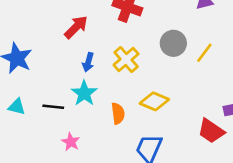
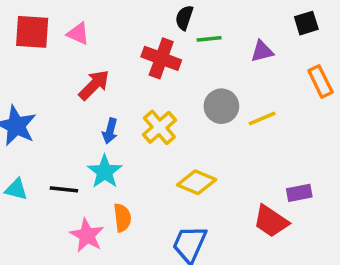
yellow line: (204, 53) -> (262, 119), turned 30
orange semicircle: (118, 113) -> (122, 218), moved
pink star: (71, 142) -> (87, 235), size x1.4

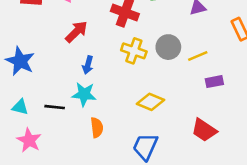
yellow cross: (159, 127) -> (134, 51), moved, turned -30
cyan star: (105, 172) -> (84, 94), turned -30
purple rectangle: (299, 193) -> (214, 82), moved
pink star: (87, 235) -> (29, 140), moved

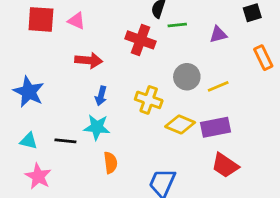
red arrow: (76, 32) -> (89, 60), turned 50
yellow cross: (134, 51) -> (149, 100), moved
purple rectangle: (214, 82) -> (215, 127), moved, size x1.5
yellow diamond: (150, 102) -> (180, 124), moved

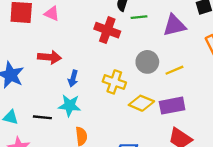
purple triangle: (218, 34) -> (174, 25), size x1.5
red arrow: (89, 60) -> (49, 57), moved

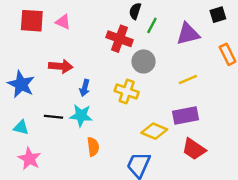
green line: (139, 17) -> (152, 25), turned -56
gray circle: (147, 62) -> (144, 61), moved
yellow diamond: (141, 103) -> (154, 131), moved
black line: (42, 117) -> (53, 117), moved

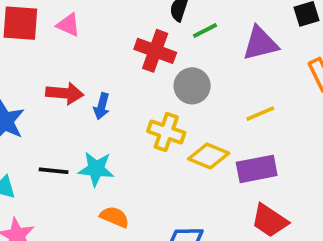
green line: (152, 25) -> (205, 30), turned 35
blue arrow: (85, 88) -> (102, 106), moved
yellow diamond: (154, 131) -> (209, 156), moved
orange semicircle: (93, 147) -> (115, 217), turned -60

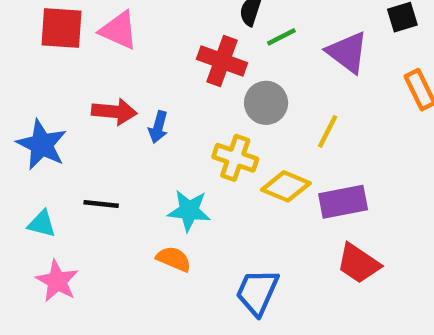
pink triangle: (68, 25) -> (119, 30), size x1.4
purple triangle: (260, 43) -> (347, 52), turned 51
yellow line: (260, 114) -> (328, 131), moved, turned -40
cyan star: (96, 169) -> (189, 211), moved

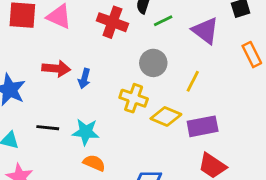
red cross: (222, 61) -> (112, 22), moved
cyan star: (189, 211) -> (86, 132), moved

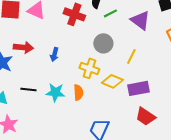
red arrow: (56, 69) -> (23, 47), moved
orange semicircle: (94, 163) -> (78, 92), moved, turned 63

